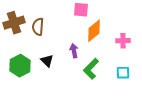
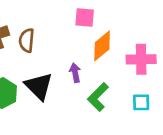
pink cross: (123, 41) -> (141, 59), size x1.5
black triangle: (47, 61) -> (39, 86), size x1.6

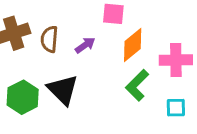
purple arrow: (75, 73) -> (85, 45), moved, turned 66
green L-shape: (98, 97) -> (137, 85), moved

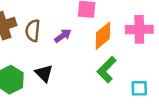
pink cross: (176, 60) -> (139, 29), moved
black triangle: (63, 90) -> (44, 73), size x0.7

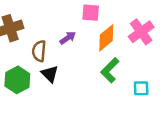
pink cross: (139, 29) -> (141, 32), turned -35
brown semicircle: (33, 31) -> (39, 51), moved

